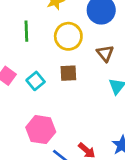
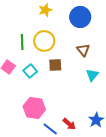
green line: (26, 31) -> (22, 42), moved
yellow circle: (68, 36) -> (44, 41), moved

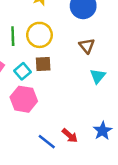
brown square: (55, 65) -> (43, 64), moved
pink hexagon: (34, 108) -> (24, 99), moved

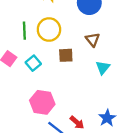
brown square: (43, 64) -> (66, 55), moved
pink hexagon: (24, 99) -> (42, 102), moved

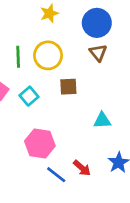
brown triangle: (93, 40) -> (98, 53), moved
cyan triangle: (103, 68) -> (102, 120), moved, turned 48

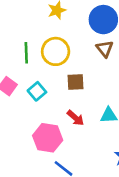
red arrow: (82, 168) -> (75, 118), moved

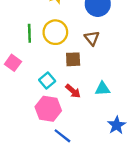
brown triangle: (105, 49) -> (92, 38), moved
cyan square: (37, 91) -> (47, 80), moved

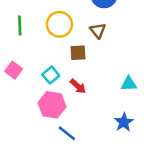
green line: (29, 33) -> (20, 26), moved
pink square: (13, 63) -> (14, 70), moved
cyan triangle: (102, 89) -> (129, 84), moved

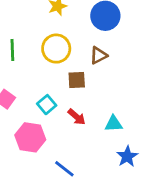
brown triangle: (98, 31) -> (99, 55), turned 42
cyan triangle: (129, 84) -> (114, 124), moved
pink hexagon: (52, 105) -> (30, 137), moved

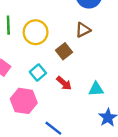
yellow circle: (56, 49) -> (36, 32), moved
brown square: (77, 80) -> (64, 51), turned -35

